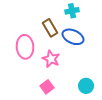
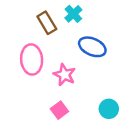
cyan cross: (72, 11) -> (73, 14), moved, turned -32
brown rectangle: (50, 28) -> (47, 23), moved

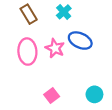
brown rectangle: (47, 23) -> (29, 14), moved
pink star: (64, 75) -> (55, 48), moved

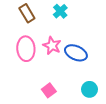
blue ellipse: (80, 41) -> (76, 53), moved

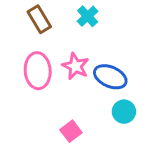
cyan circle: (89, 89) -> (124, 112), moved

